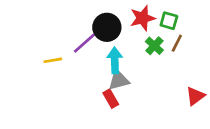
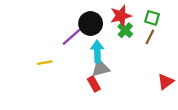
green square: (169, 21) -> (152, 18), moved
green cross: (154, 46) -> (125, 30), moved
yellow line: (53, 60) -> (45, 63), moved

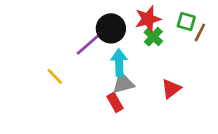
brown line: (150, 37) -> (200, 33), moved
yellow line: (45, 63) -> (55, 76), turned 56
red triangle: (166, 82) -> (171, 89), moved

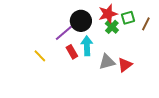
green square: (186, 22) -> (128, 18), moved, turned -32
gray triangle: (123, 83) -> (107, 62), moved
red rectangle: (115, 102) -> (72, 52), moved

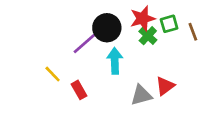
brown line: (146, 24) -> (193, 32), turned -48
red rectangle: (72, 52) -> (79, 90), moved
gray triangle: (107, 62) -> (141, 95), moved

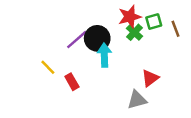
black circle: (107, 28) -> (97, 38), moved
gray triangle: (141, 95) -> (137, 100), moved

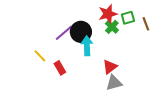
red triangle: (150, 78) -> (110, 67), moved

